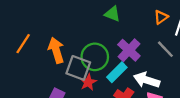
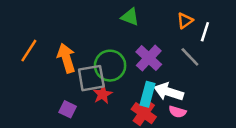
gray square: (78, 68) -> (91, 78), turned -30
cyan rectangle: (117, 72) -> (147, 94), moved, turned -30

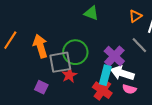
purple cross: (149, 58) -> (114, 56), moved

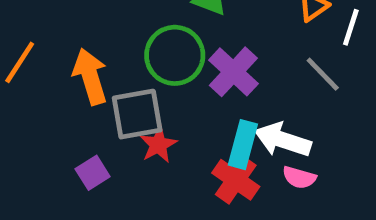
green circle: (75, 52) -> (175, 55), moved
purple cross: (114, 56) -> (233, 72), moved
purple square: (41, 87) -> (93, 173), turned 32

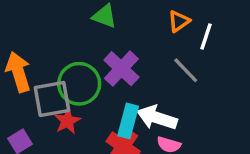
green circle: (175, 55) -> (79, 84), moved

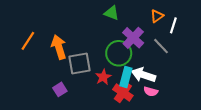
purple cross: (121, 69) -> (133, 38), moved
green circle: (79, 84) -> (119, 53), moved
red star: (67, 121) -> (103, 77), moved

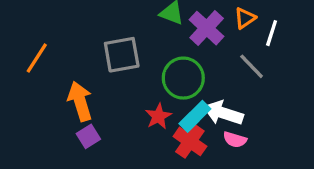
purple cross: (133, 38) -> (207, 28), moved
orange arrow: (59, 47) -> (80, 101), moved
gray square: (79, 64) -> (122, 55), moved
cyan rectangle: (126, 77) -> (195, 116), turned 30

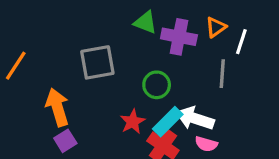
purple cross: (207, 28) -> (179, 37), turned -32
gray line: (252, 66) -> (222, 74), turned 48
green circle: (183, 78) -> (157, 85), size x0.7

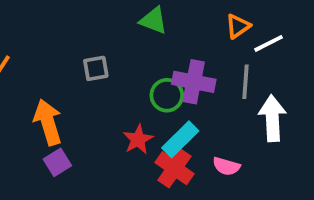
purple cross: (179, 37) -> (194, 82), moved
white line: (241, 42) -> (269, 43), turned 45
gray square: (97, 62) -> (96, 68), size x0.6
white arrow: (195, 118) -> (272, 118), moved, turned 69

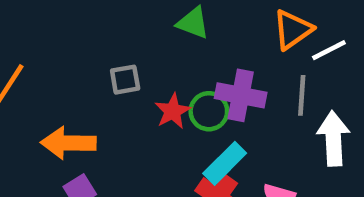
orange triangle: (238, 26) -> (293, 30), size x1.4
orange arrow: (48, 122) -> (68, 143), turned -72
red star: (138, 139) -> (173, 111), moved

